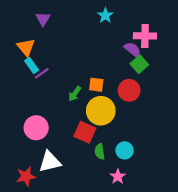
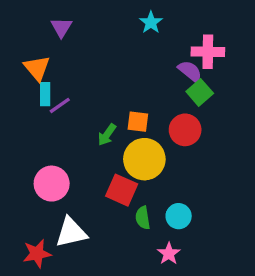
cyan rectangle: (32, 65) -> (45, 94), turned 35

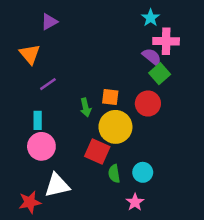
cyan star: (151, 22) -> (151, 18), moved
purple triangle: (61, 27) -> (49, 22), turned 30
cyan rectangle: (45, 94) -> (38, 120), moved
green arrow: (107, 135) -> (86, 107), turned -48

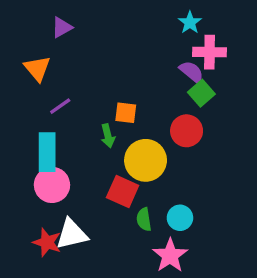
orange square: (110, 97) -> (126, 113), moved
cyan rectangle: (38, 120) -> (47, 152), size x1.6
red star: (30, 202) -> (47, 242), moved, turned 30
pink star: (135, 202) -> (170, 256), size x1.5

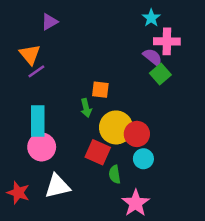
purple line: (60, 106) -> (36, 71), moved
red circle: (187, 131) -> (137, 134), moved
cyan circle: (180, 218) -> (143, 159), moved
red star: (47, 242) -> (18, 193), moved

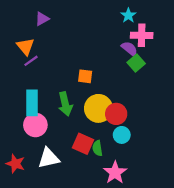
green arrow: (86, 108) -> (65, 104), moved, size x1.5
red square: (98, 152) -> (83, 144), moved

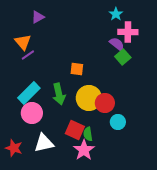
cyan rectangle: (32, 103) -> (29, 93), turned 45
cyan circle: (122, 135) -> (118, 122), moved
pink star: (115, 173) -> (84, 150), moved

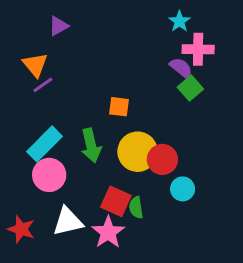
pink star: (84, 150) -> (108, 232), moved

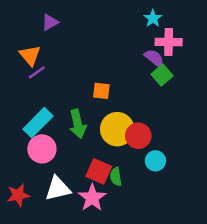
red star: (21, 229) -> (18, 195), turned -30

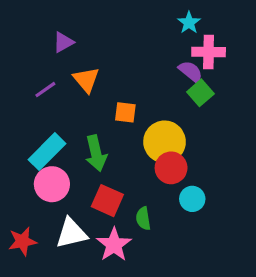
purple triangle: (50, 22) -> (63, 42), moved
orange triangle: (30, 55) -> (86, 80), moved
yellow circle: (117, 129) -> (165, 142), moved
red square: (99, 171) -> (107, 201), moved

